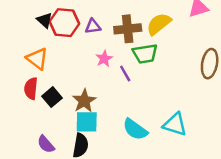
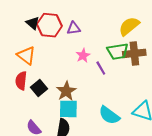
brown cross: (128, 29) -> (134, 53), moved

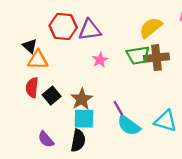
black triangle: (33, 23) -> (30, 46), moved
purple triangle: (74, 28) -> (90, 30), size x1.5
orange triangle: (26, 56) -> (38, 60), turned -36
purple line: (101, 68) -> (118, 108), moved

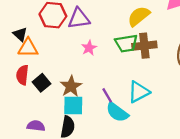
cyan triangle: (166, 121) -> (139, 92), moved, turned -45
purple semicircle: (46, 139) -> (36, 126), turned 138

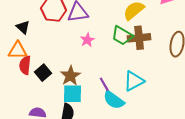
green trapezoid: (126, 43) -> (122, 36), turned 40
orange triangle: (28, 48) -> (18, 50), moved

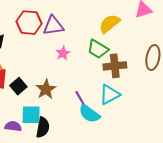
brown cross: (139, 38) -> (115, 66), moved
cyan square: (73, 94) -> (31, 115), moved

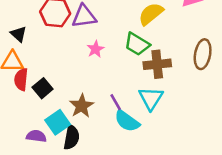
brown star: (46, 89) -> (82, 106), moved
cyan triangle: (109, 95) -> (151, 98), turned -30
cyan square: (31, 115) -> (58, 122), turned -36

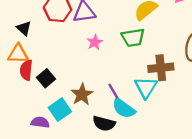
green trapezoid: (137, 44) -> (133, 38), turned -40
brown cross: (157, 64) -> (161, 68), moved
black semicircle: (72, 137) -> (104, 123), moved, turned 95

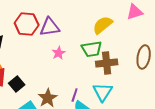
brown cross: (161, 68) -> (107, 63), moved
purple line: (113, 91) -> (75, 95), turned 48

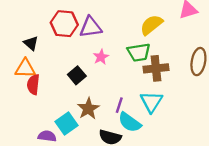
black square: (17, 84) -> (77, 75), moved

